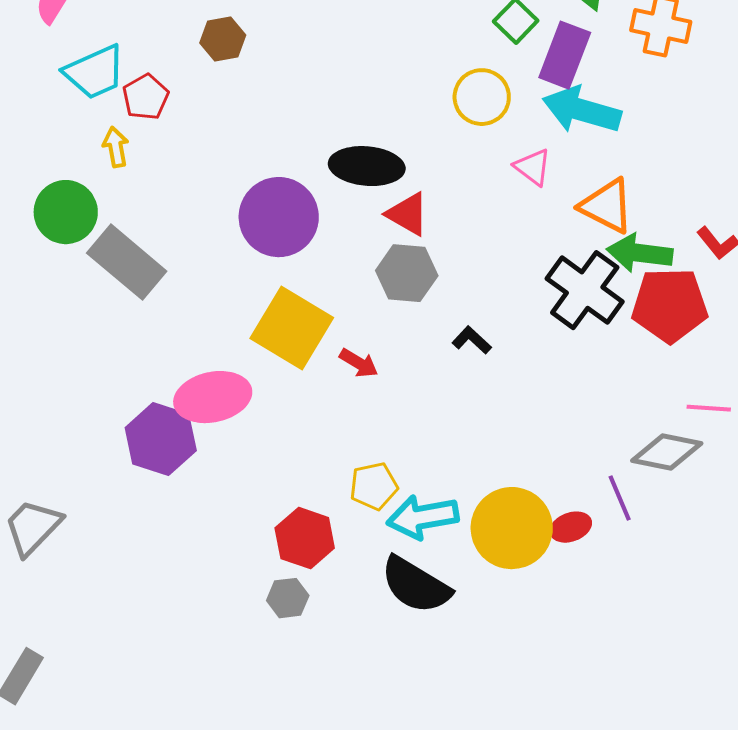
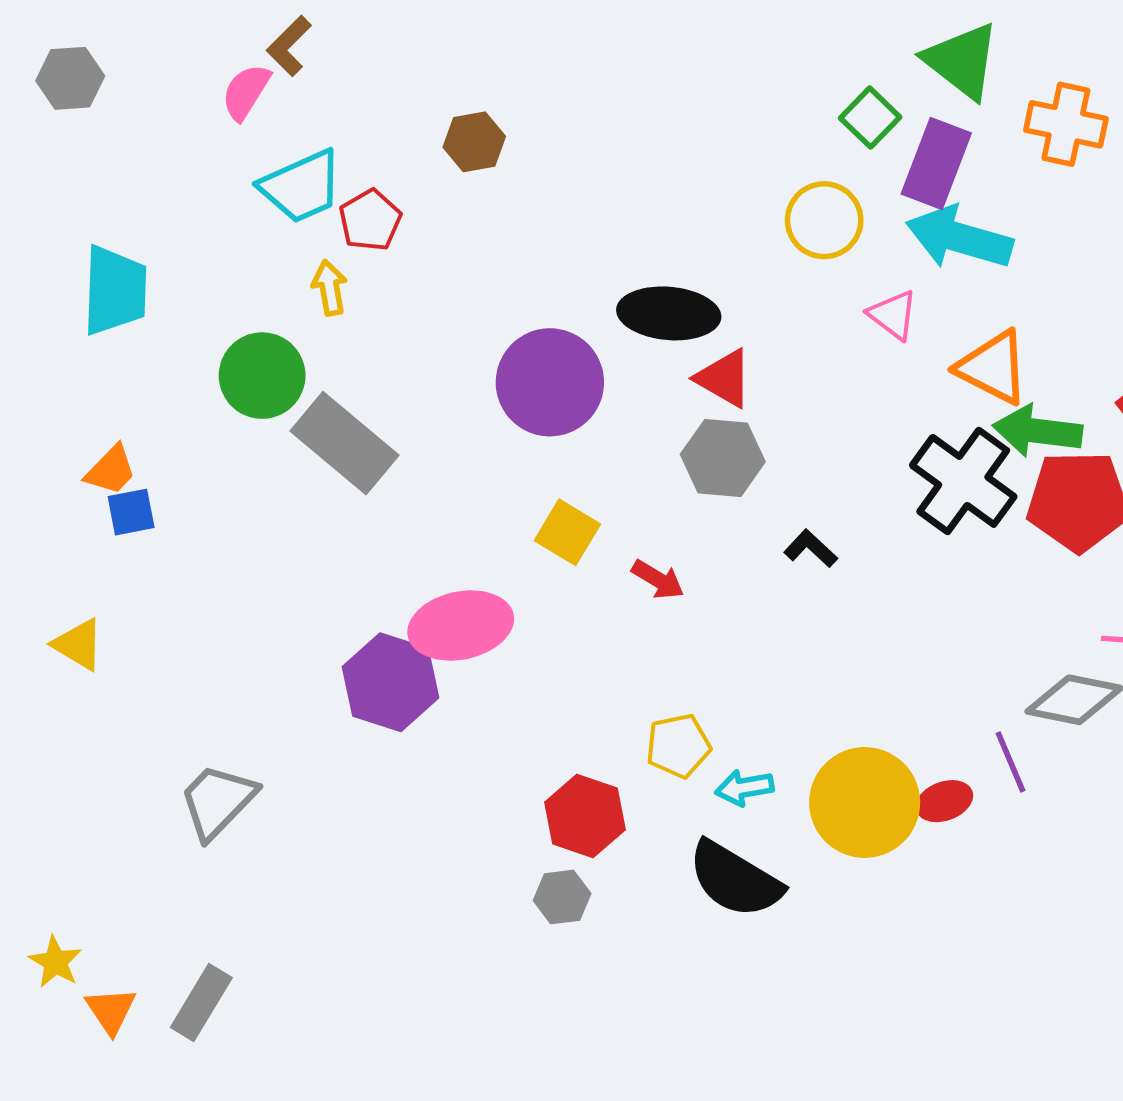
yellow square: (292, 328) -> (567, 532), size x0.6
cyan arrow: (423, 517) -> (744, 788), size x0.6

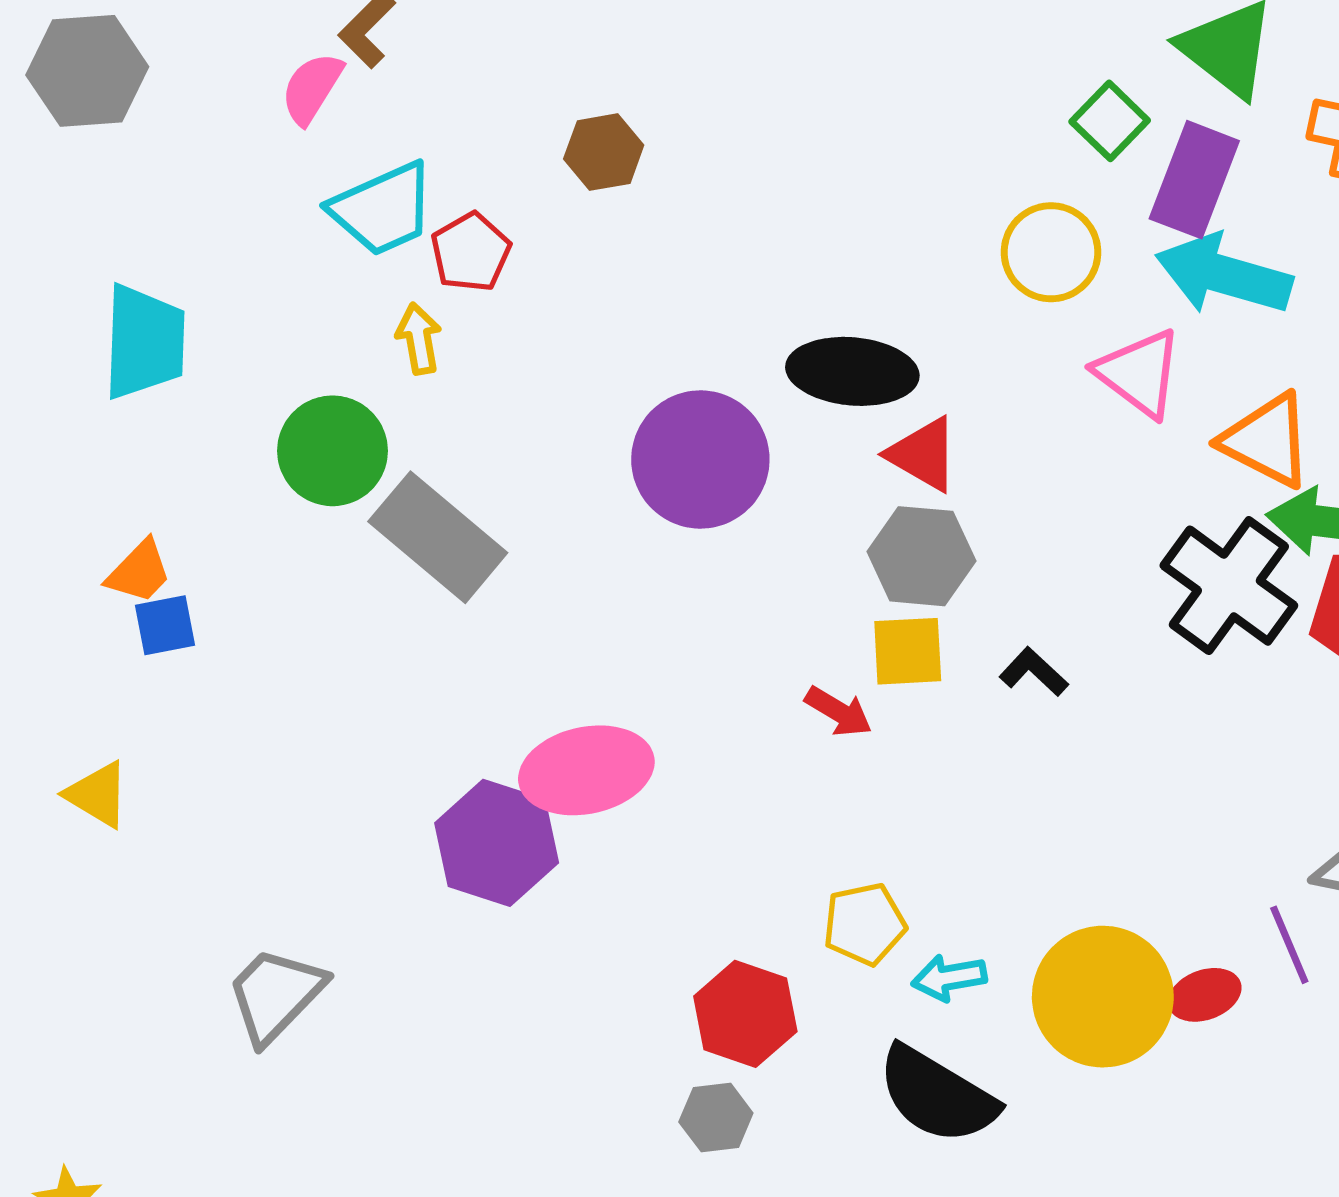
gray hexagon: (70, 78) -> (87, 71), size x1.4
pink triangle: (893, 315) -> (1139, 373), size x1.4
yellow square: (567, 532) -> (908, 651), moved, turned -34

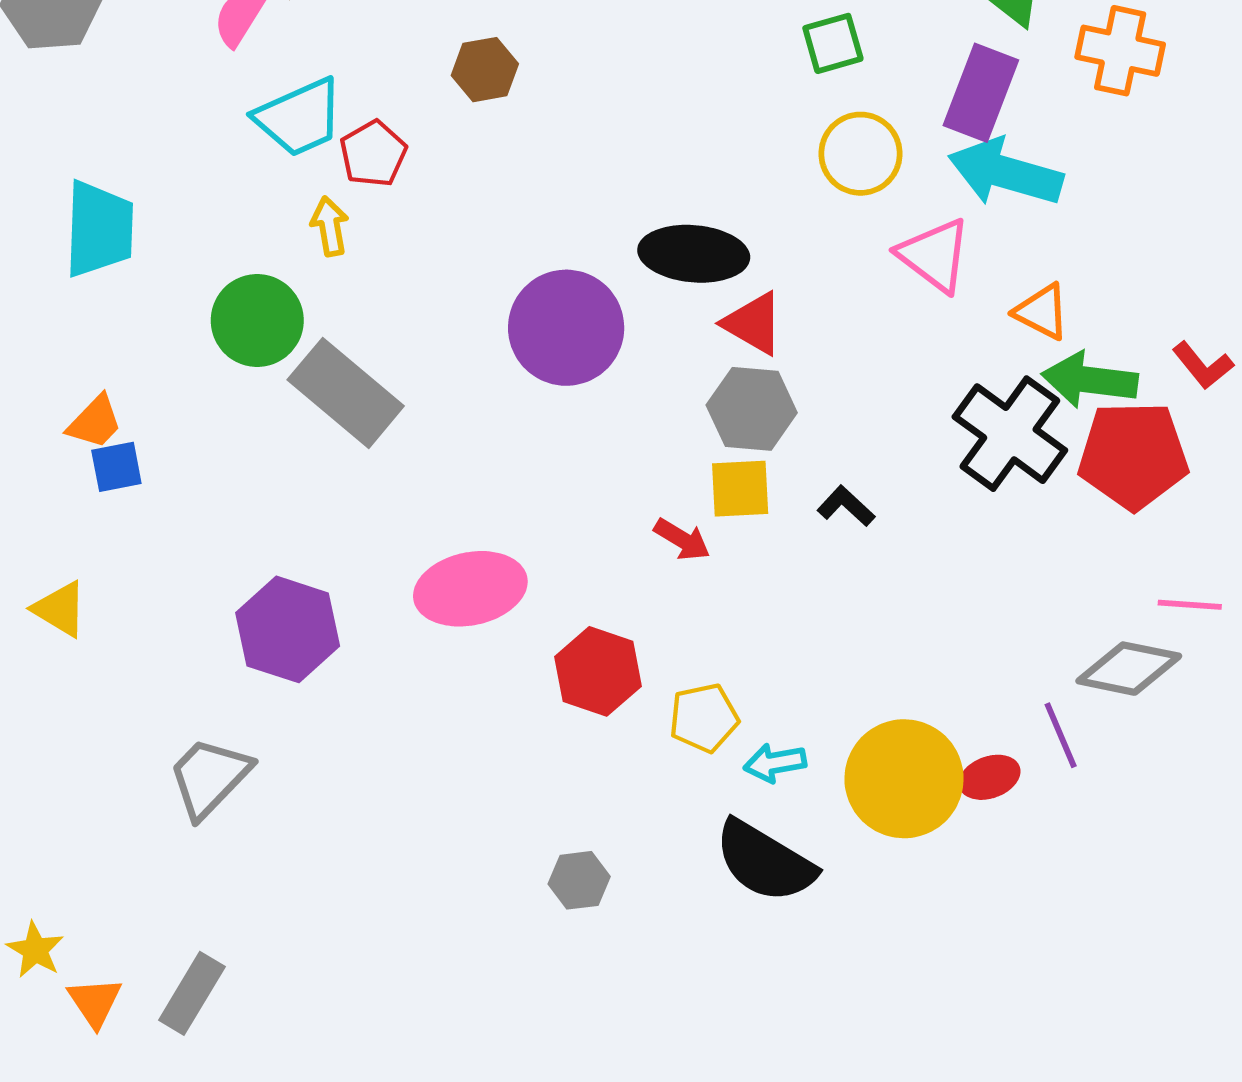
green square: (1110, 121) -> (833, 43), moved, turned 30
orange triangle: (1267, 440) -> (1042, 312), size x0.7
purple hexagon: (497, 843) -> (288, 629), moved
red hexagon: (745, 1014) -> (598, 671), moved

